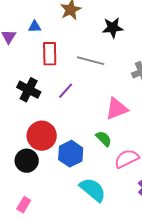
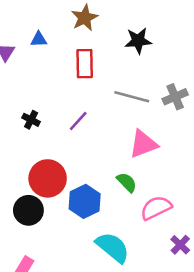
red rectangle: (50, 54) -> (85, 64), moved
gray line: (91, 61) -> (132, 97), moved
black cross: (29, 90) -> (31, 120), size x0.6

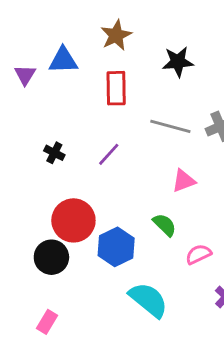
blue triangle: (39, 39) -> (63, 60), size x1.5
pink triangle: (143, 144) -> (184, 181), size x0.7
pink semicircle: (156, 208) -> (198, 254), size x0.7

